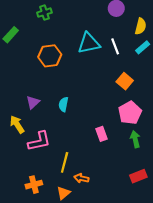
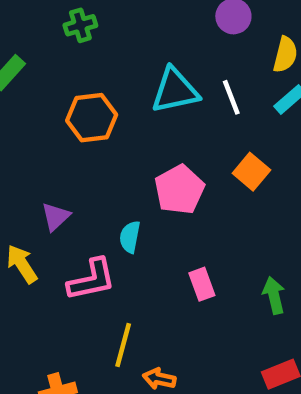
cyan semicircle: (63, 104) -> (130, 237), moved
pink pentagon: (130, 113) -> (179, 190), moved
pink L-shape: (39, 141) -> (92, 280), moved

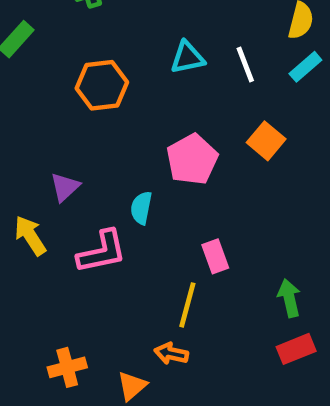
cyan triangle: (175, 91) -> (187, 58), size x0.7
green arrow: (274, 295) -> (289, 298), moved
yellow line: (123, 345) -> (187, 305), moved

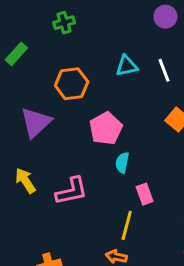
pink pentagon: (192, 159) -> (106, 128), moved
purple triangle: (65, 187) -> (36, 122), moved, size x1.6
cyan semicircle: (141, 208) -> (122, 163), moved

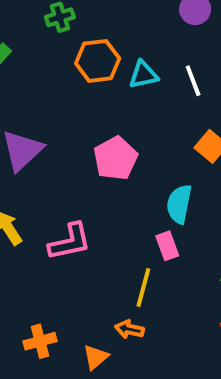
orange hexagon: (72, 84) -> (98, 61), moved
cyan semicircle: (122, 163) -> (179, 204), moved, size x1.4

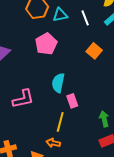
pink pentagon: (116, 158) -> (46, 44), moved
cyan semicircle: (179, 204) -> (58, 83), moved

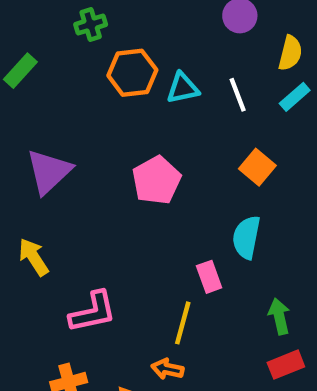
pink pentagon: (46, 44) -> (156, 180), moved
cyan semicircle: (58, 83) -> (246, 237), moved
pink L-shape: (23, 99) -> (93, 312), moved

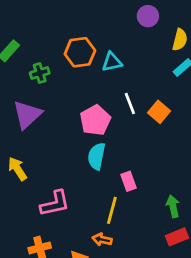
green cross: (91, 24) -> (40, 73), moved
white line: (238, 95) -> (130, 104), moved
cyan semicircle: (246, 237) -> (97, 156), moved

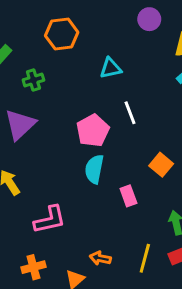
orange hexagon: (80, 52) -> (62, 34), moved
orange square: (159, 112) -> (161, 165), moved
yellow line: (112, 210) -> (145, 258), moved

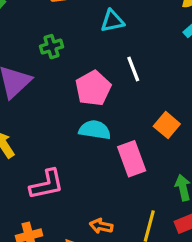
green cross: (33, 80) -> (51, 47), moved
cyan semicircle: (94, 169) -> (95, 130), turned 88
pink rectangle: (128, 196) -> (132, 159), size x1.5

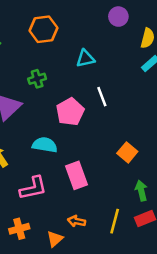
orange square: (167, 125) -> (127, 152), moved
cyan semicircle: (95, 130) -> (45, 145), moved
pink rectangle: (132, 159) -> (76, 175), moved

